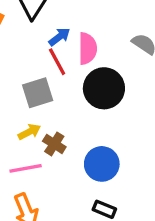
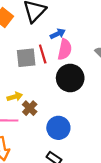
blue arrow: (59, 37) -> (58, 34), moved
gray square: (38, 93) -> (26, 58), moved

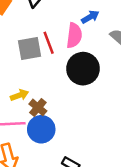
blue arrow: (58, 34) -> (90, 17), moved
blue circle: (58, 128) -> (41, 129), moved

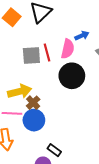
yellow arrow: (19, 95) -> (20, 91), size x1.6

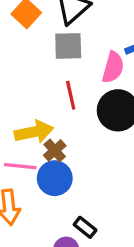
red line: (47, 53) -> (71, 95), moved
gray square: (31, 55) -> (68, 46), moved

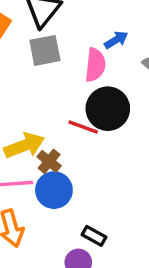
red line: (71, 95) -> (83, 127), moved, turned -48

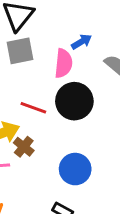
red line: (83, 127) -> (33, 108), moved
blue circle: (54, 190) -> (75, 169), moved

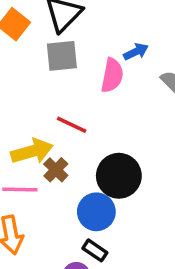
black circle: (74, 101) -> (119, 176), moved
blue circle: (75, 169) -> (96, 212), moved

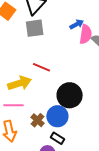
pink semicircle: (112, 75) -> (86, 34), moved
brown cross: (56, 170) -> (37, 120), moved

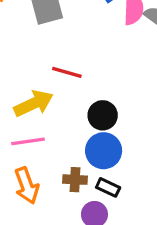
black circle: (70, 95) -> (103, 115), moved, size x0.7
brown cross: (37, 120) -> (75, 180), moved, turned -32

